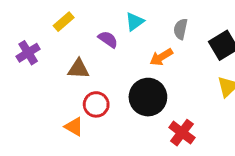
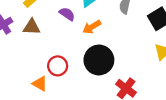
orange arrow: (161, 57) -> (92, 27), moved
brown triangle: (78, 69) -> (32, 27), moved

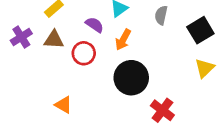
orange arrow: (92, 27) -> (123, 40), turned -30
red circle: (58, 66) -> (84, 53), moved

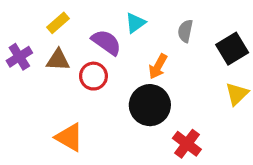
purple semicircle: (95, 25) -> (106, 42), size x1.4
orange arrow: (123, 40) -> (158, 66), moved
orange triangle: (63, 105) -> (69, 137), size x1.4

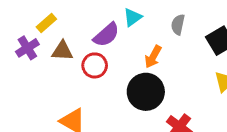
yellow rectangle: (58, 23) -> (46, 23), moved
purple semicircle: (106, 42) -> (106, 35), turned 104

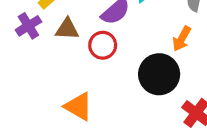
orange arrow: (153, 57) -> (182, 39), moved

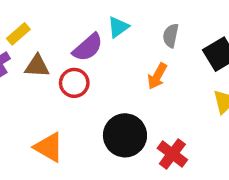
black circle: (159, 74) -> (125, 135), moved

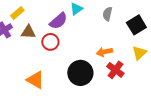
orange arrow: (157, 76) -> (104, 52), moved, turned 49
red cross: (172, 154) -> (115, 70), moved

